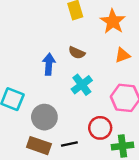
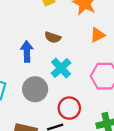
gray circle: (44, 117) -> (35, 89), moved
red circle: (100, 128) -> (69, 108), moved

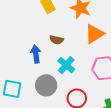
orange triangle: (98, 35) -> (94, 34), size x1.5

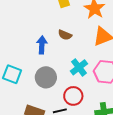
cyan cross: (66, 65) -> (79, 67), moved

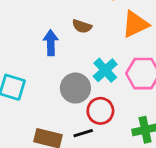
gray circle: (46, 77) -> (75, 88), moved

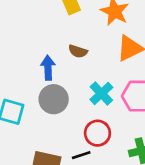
gray circle: (75, 88) -> (54, 99), moved

